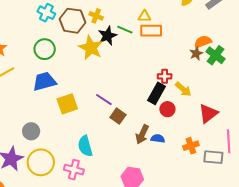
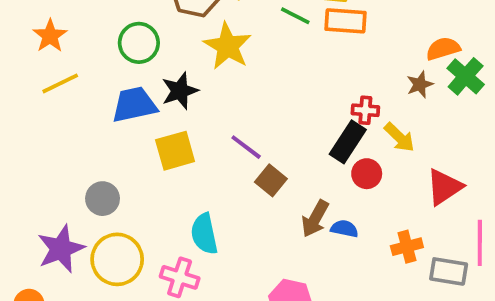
black star: (107, 36) -> (180, 91), moved
brown star: (196, 53) -> (420, 84), moved

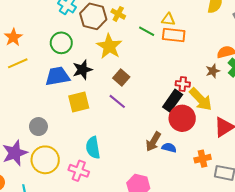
yellow arrow: (399, 137) -> (201, 99), size x1.4
red circle: (367, 174) -> (182, 118), size x1.6
brown square: (271, 180) -> (121, 77), moved

